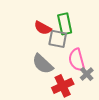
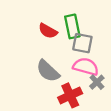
gray square: (58, 39) -> (82, 43), moved
pink semicircle: (77, 60) -> (86, 67), turned 120

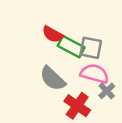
green rectangle: (72, 26) -> (71, 47), moved, turned -50
red cross: (70, 95) -> (77, 106), turned -30

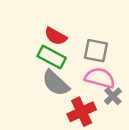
green rectangle: (71, 47) -> (52, 57), moved
red cross: (77, 106) -> (82, 112), turned 30

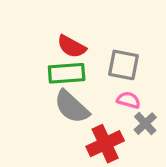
green rectangle: (52, 57) -> (67, 73), turned -32
pink semicircle: (100, 78) -> (129, 100), size x0.6

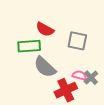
green rectangle: (67, 73) -> (29, 46), moved
pink semicircle: (129, 100) -> (79, 75), moved

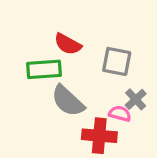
gray cross: (91, 78) -> (136, 99), moved
red cross: (66, 90) -> (99, 136), turned 30

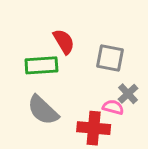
red semicircle: (68, 44) -> (64, 42), turned -150
gray semicircle: (68, 101) -> (43, 110), moved

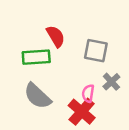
pink semicircle: (113, 107) -> (88, 93), moved, turned -96
red cross: (94, 128) -> (82, 112), turned 36

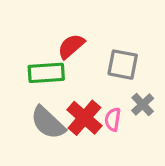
red semicircle: (56, 36) -> (71, 46), turned -100
red cross: (82, 112) -> (84, 118), moved

